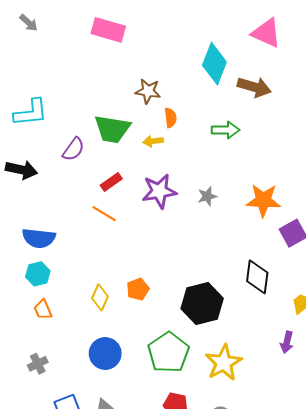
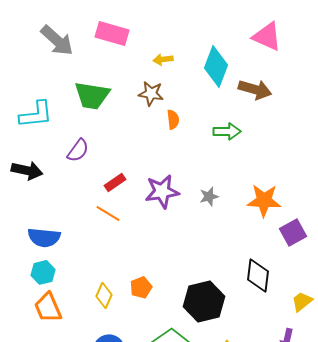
gray arrow: (29, 23) -> (57, 40), moved, size x1.8
green trapezoid: (112, 129) -> (92, 95), moved
yellow arrow: (153, 141) -> (163, 59), moved
orange trapezoid: (43, 310) -> (48, 307), size x1.5

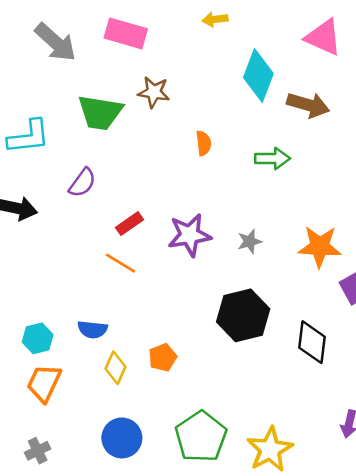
yellow arrow: (163, 59) -> (215, 19), moved
brown star: (151, 93) -> (154, 92), moved
blue semicircle: (44, 237) -> (93, 329), moved, size x0.7
black hexagon: (204, 301) -> (243, 315), moved
orange trapezoid: (48, 307) -> (44, 383), turned 48

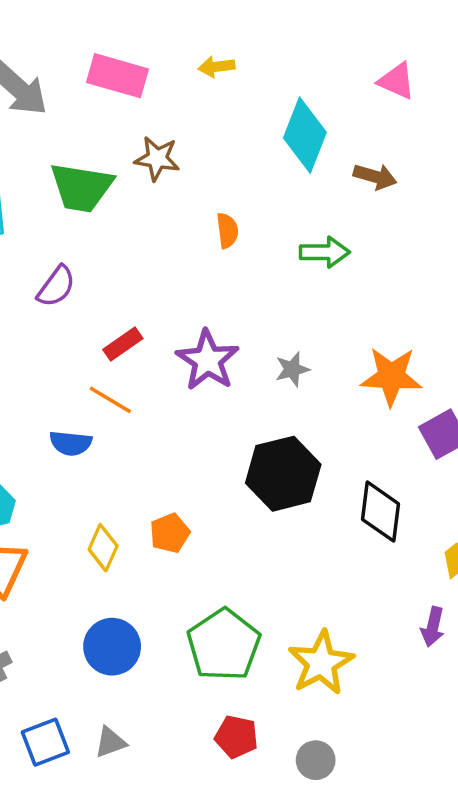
yellow arrow: (215, 19) -> (217, 67), moved
pink triangle: (323, 37) -> (397, 81), size x0.7
brown arrow: (308, 105) -> (375, 177), size x0.7
purple star: (189, 235) -> (208, 360), turned -30
blue semicircle: (93, 329) -> (71, 443), moved

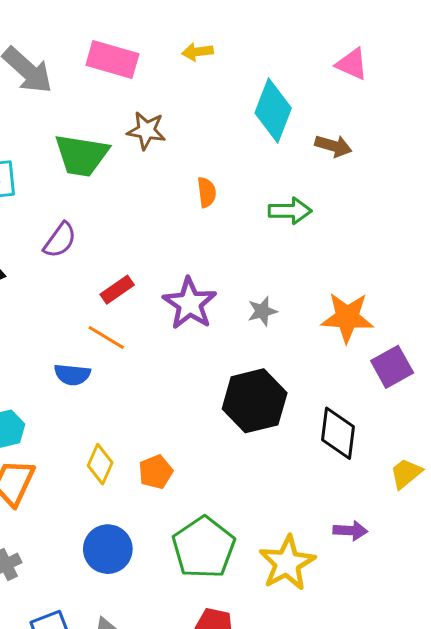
orange pentagon: (170, 533) -> (156, 472), moved
purple arrow: (433, 627) -> (350, 531), moved, turned -100

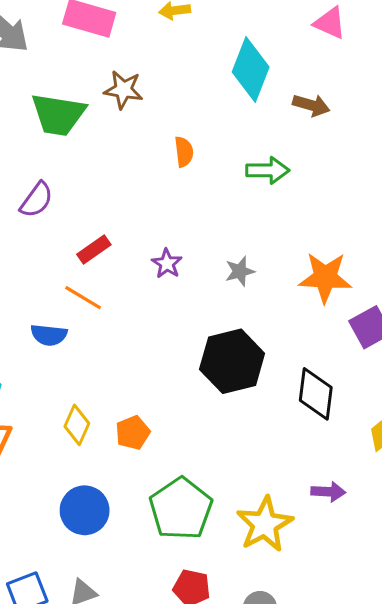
purple star: (190, 304) -> (167, 264), size x0.6

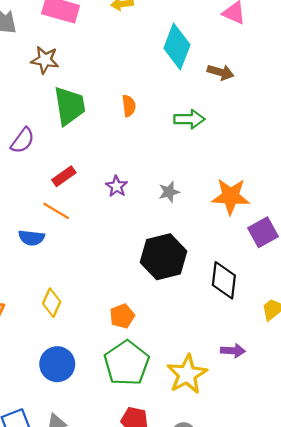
brown star: (123, 90) -> (45, 60), moved
green trapezoid: (58, 115) -> (70, 106), moved, turned -108
orange pentagon: (133, 433) -> (122, 316), moved

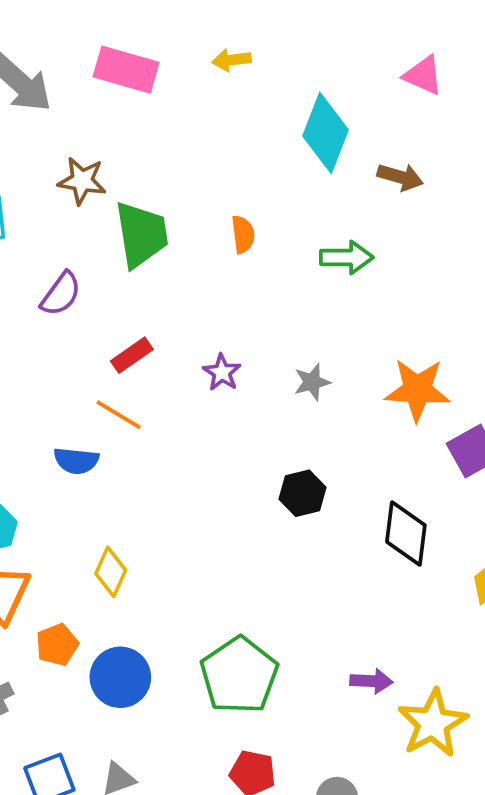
brown star: (45, 60) -> (82, 181), moved
black hexagon: (163, 257) -> (302, 493), size x0.6
orange pentagon: (122, 316) -> (57, 645), moved
purple arrow: (233, 351) -> (371, 681), moved
yellow star: (187, 374) -> (433, 723), moved

